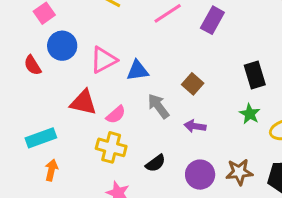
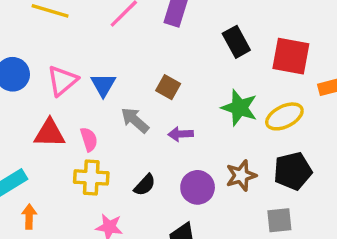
blue triangle: (138, 71) -> (103, 85), turned -40
black rectangle: (255, 75) -> (236, 42), moved
green star: (250, 114) -> (239, 108), size x1.5
pink semicircle: (116, 115) -> (89, 139), turned -55

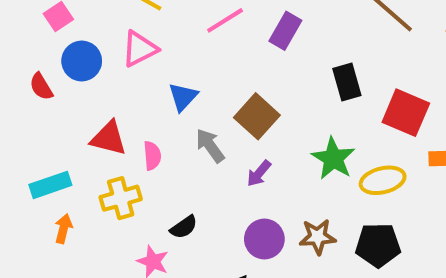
pink triangle: (62, 81) -> (140, 49), moved
brown square: (168, 87) -> (257, 116), size x1.5
purple arrow: (181, 134) -> (259, 173), turned -60
yellow cross: (91, 177) -> (121, 198), moved, turned -32
black semicircle: (145, 185) -> (184, 227), moved

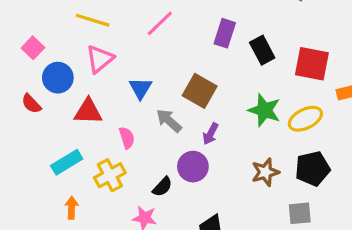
purple rectangle: (285, 31) -> (225, 33), moved
red triangle: (109, 138) -> (88, 111), moved
cyan rectangle: (50, 185) -> (67, 162), moved
purple circle: (264, 239) -> (193, 167), moved

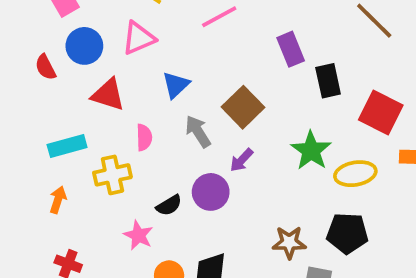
purple rectangle: (225, 33) -> (291, 49), turned -56
brown star: (265, 172) -> (289, 242), moved

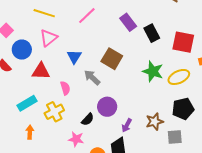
purple arrow: (242, 160) -> (127, 125), moved

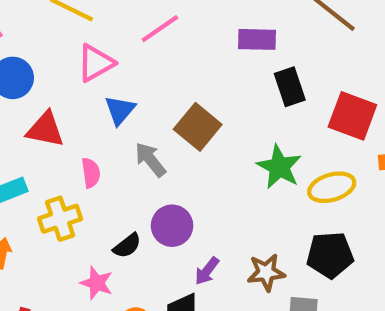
purple rectangle: (128, 22) -> (257, 39), moved, turned -60
pink triangle: (49, 38) -> (96, 63), moved

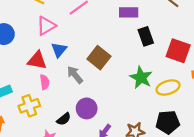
red triangle: (45, 129) -> (37, 60), moved

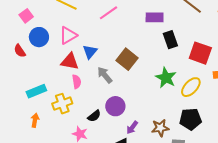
pink triangle: (46, 26) -> (68, 35), moved
yellow ellipse: (168, 87) -> (191, 87), turned -30

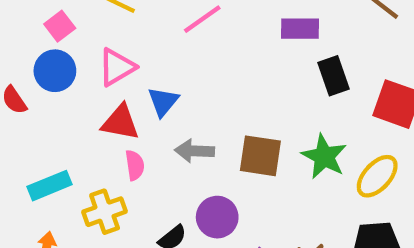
pink square: (26, 16) -> (60, 26), moved
brown square: (127, 59) -> (260, 156), moved, turned -30
gray arrow: (105, 75) -> (194, 151), turned -48

